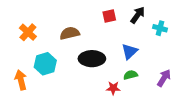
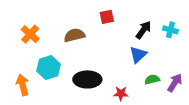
black arrow: (138, 15) -> (143, 30), moved
red square: (109, 16) -> (107, 17), moved
black ellipse: (92, 59) -> (87, 79), moved
green semicircle: (131, 75) -> (152, 79), moved

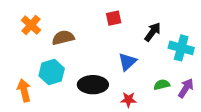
cyan cross: (170, 30) -> (181, 48), moved, size x1.5
orange cross: (30, 34) -> (31, 25), moved
brown semicircle: (74, 35) -> (63, 38), moved
blue triangle: (138, 55) -> (127, 62), moved

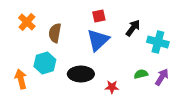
brown semicircle: (63, 38) -> (55, 33), turned -66
blue triangle: (127, 62) -> (98, 40), moved, size x1.4

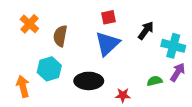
purple arrow: (162, 77) -> (178, 72), moved

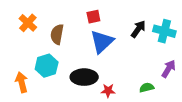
red square: (108, 17) -> (93, 17), moved
cyan cross: (173, 46) -> (164, 31), moved
green semicircle: (155, 81) -> (147, 87), moved
red star: (123, 95) -> (108, 91), moved

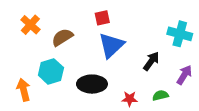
black arrow: (138, 29) -> (151, 61), moved
brown semicircle: (57, 34) -> (62, 37), turned 48
red star: (108, 91) -> (130, 99), moved

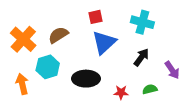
orange cross: (30, 25) -> (23, 39), moved, size x1.4
cyan cross: (180, 34) -> (142, 22), moved
purple arrow: (184, 75) -> (172, 70), turned 114

